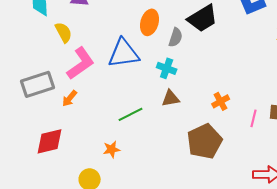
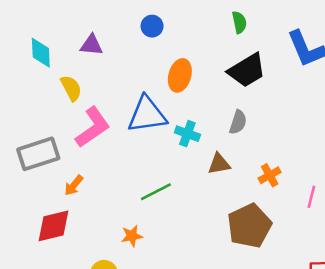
gray semicircle: (176, 37) -> (238, 122), moved
cyan cross: (167, 68) -> (187, 134), moved
orange arrow: (70, 98) -> (74, 185), moved
brown triangle: (171, 98) -> (219, 164), moved

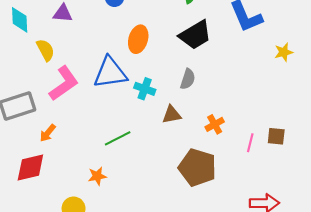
brown pentagon: (249, 226) -> (197, 167), turned -30

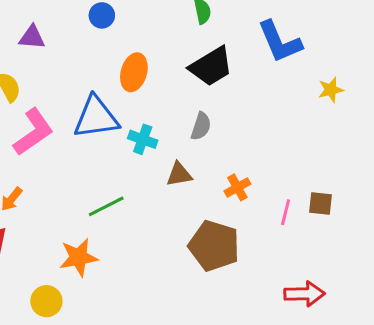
orange star: (97, 176) -> (79, 257), size x1.5

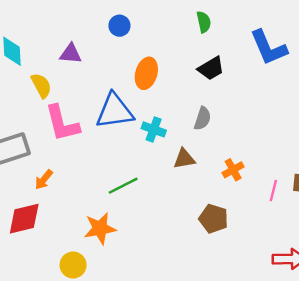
purple triangle: (32, 37) -> (71, 54), moved
black trapezoid: (211, 66) -> (211, 68), size x0.7
pink L-shape: (33, 132) -> (62, 123), turned 111
brown pentagon: (214, 246) -> (214, 219), size x0.7

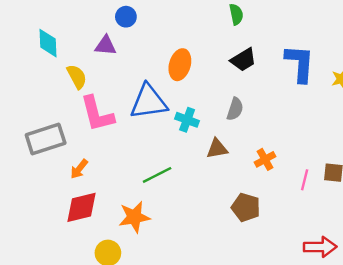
blue circle: (119, 26) -> (126, 17), moved
blue L-shape: (268, 48) -> (300, 63), moved, turned -153
red diamond: (24, 219) -> (82, 207), moved

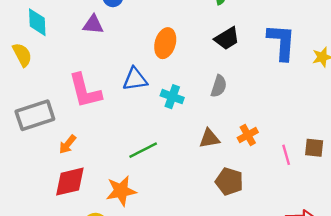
yellow semicircle: (77, 77) -> (22, 55), moved
blue triangle: (149, 102) -> (135, 79), size x0.7
brown triangle: (217, 149) -> (209, 138), moved
pink line: (305, 180) -> (286, 155), turned -30

